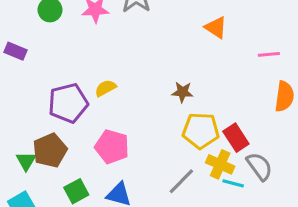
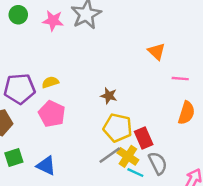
orange triangle: (216, 27) -> (156, 52), moved
pink pentagon: (112, 147) -> (52, 114), moved
gray line: (181, 181) -> (110, 155), moved

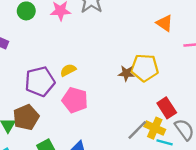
yellow pentagon: (118, 128) -> (145, 68), moved

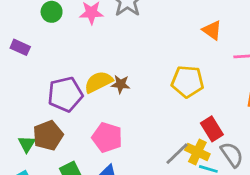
yellow semicircle: (68, 70) -> (98, 82), size x1.5
brown star: (126, 73) -> (121, 84), moved
pink pentagon: (75, 100) -> (107, 137), moved

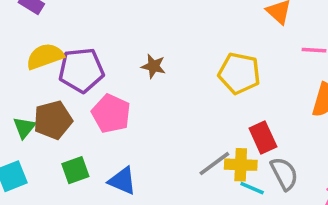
yellow semicircle: (98, 82) -> (45, 56), moved
pink pentagon: (107, 137) -> (111, 114), moved
yellow cross: (197, 152) -> (241, 165), turned -30

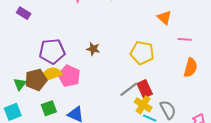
yellow semicircle: (45, 56) -> (51, 74), moved
red rectangle: (263, 138) -> (145, 89), moved
gray line: (214, 164) -> (129, 89), moved
yellow cross: (241, 165) -> (143, 105), turned 30

